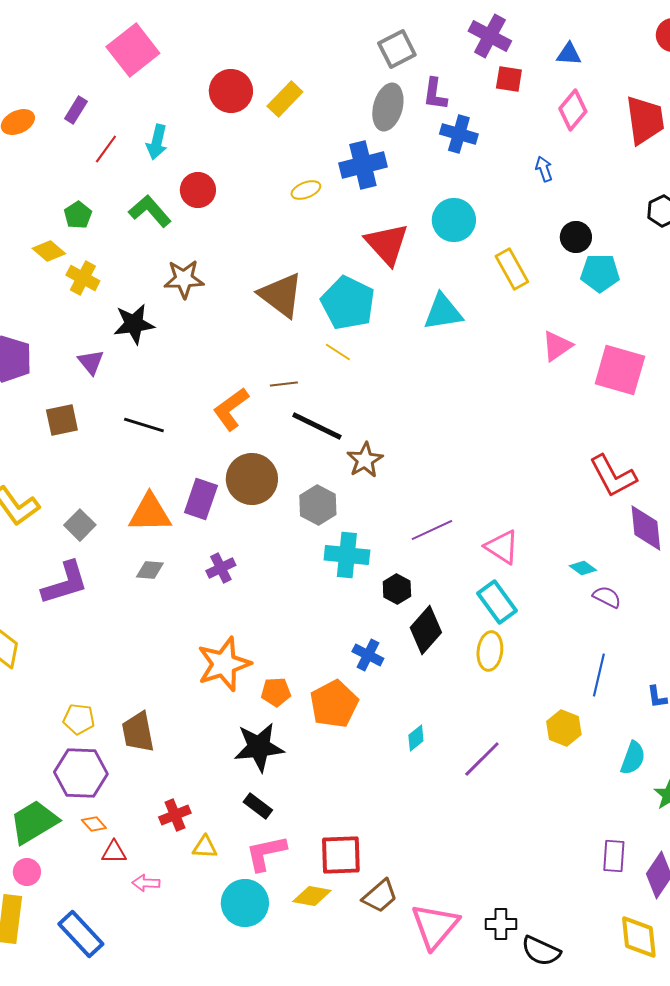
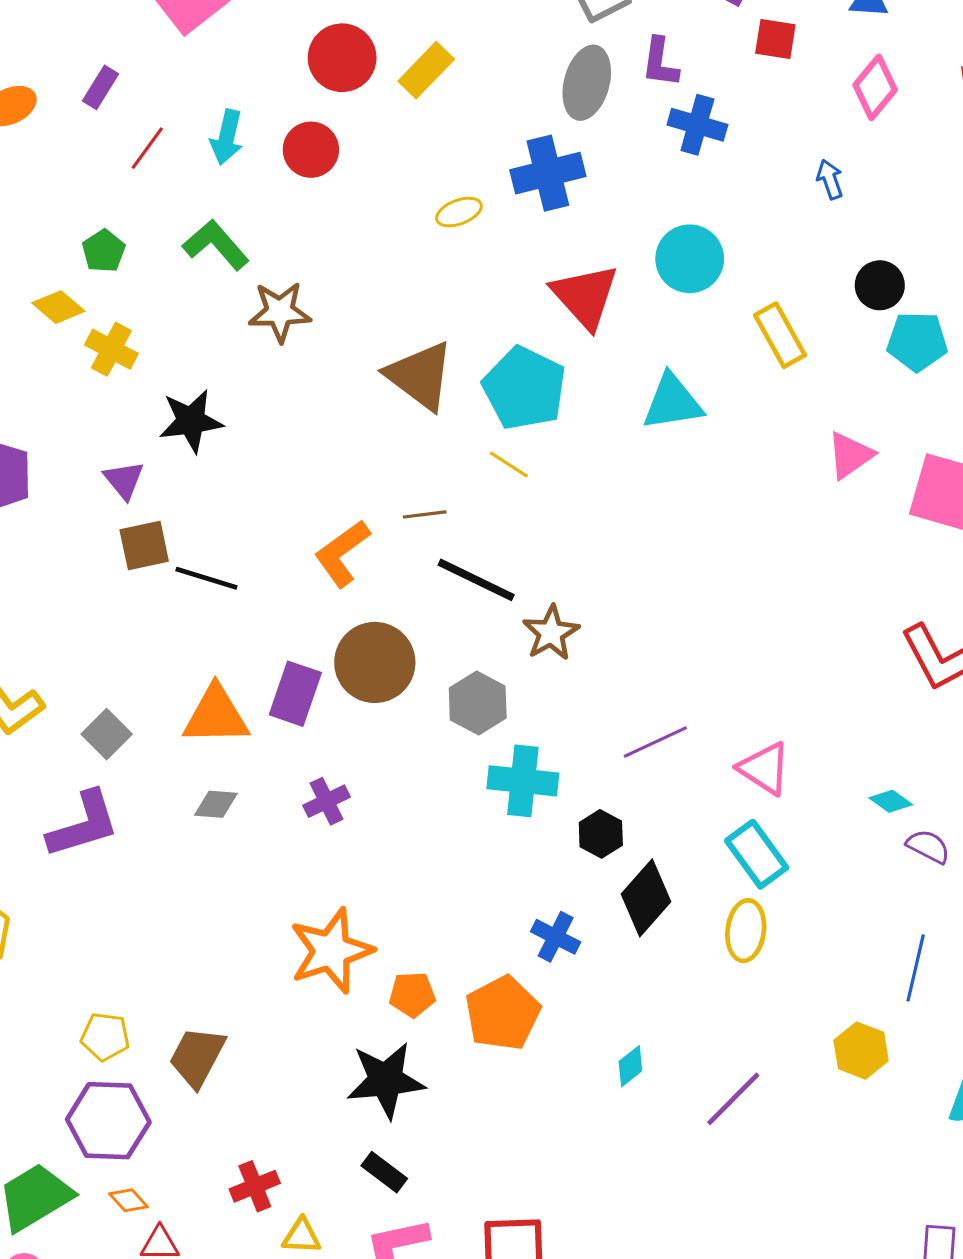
red circle: (198, 190) -> (311, 150), moved
brown star: (184, 279) -> (280, 312), moved
brown square: (62, 420) -> (144, 546), moved
brown trapezoid: (138, 732) -> (197, 1057), turned 39

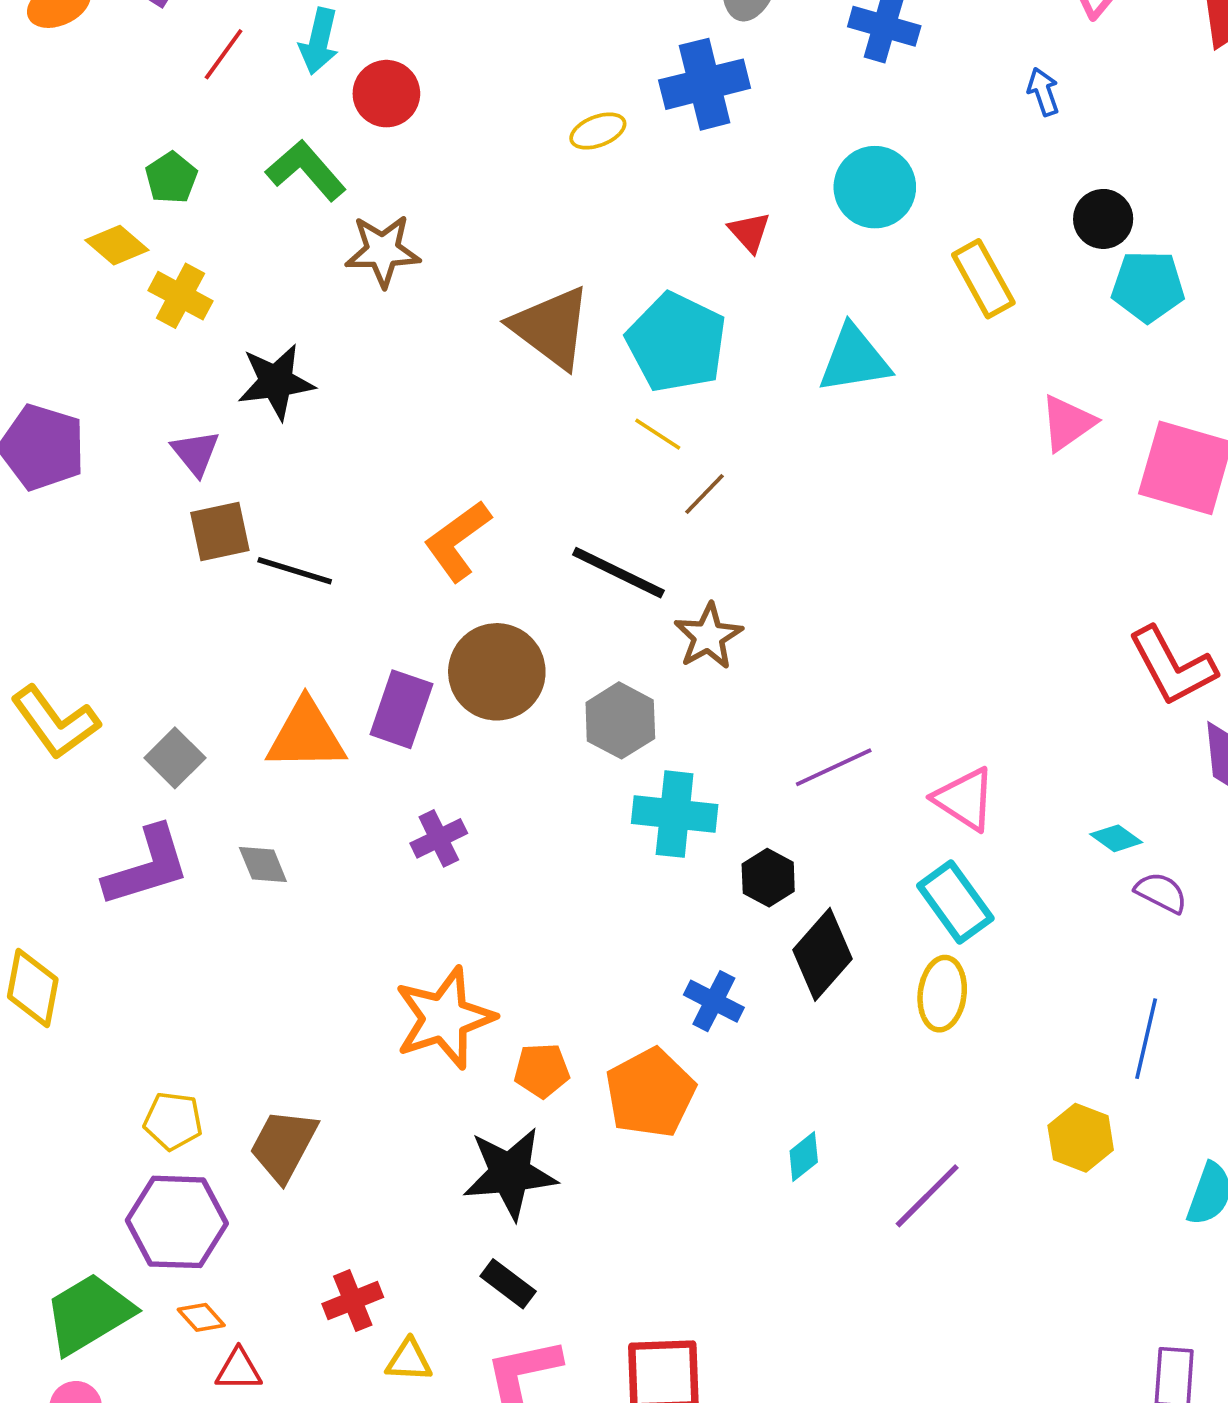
red circle: (311, 150) -> (386, 94), moved
red triangle: (585, 296) -> (749, 232), size x0.5
brown line: (425, 514) -> (705, 494), moved, turned -39
gray diamond: (216, 804) -> (263, 865), moved, turned 63

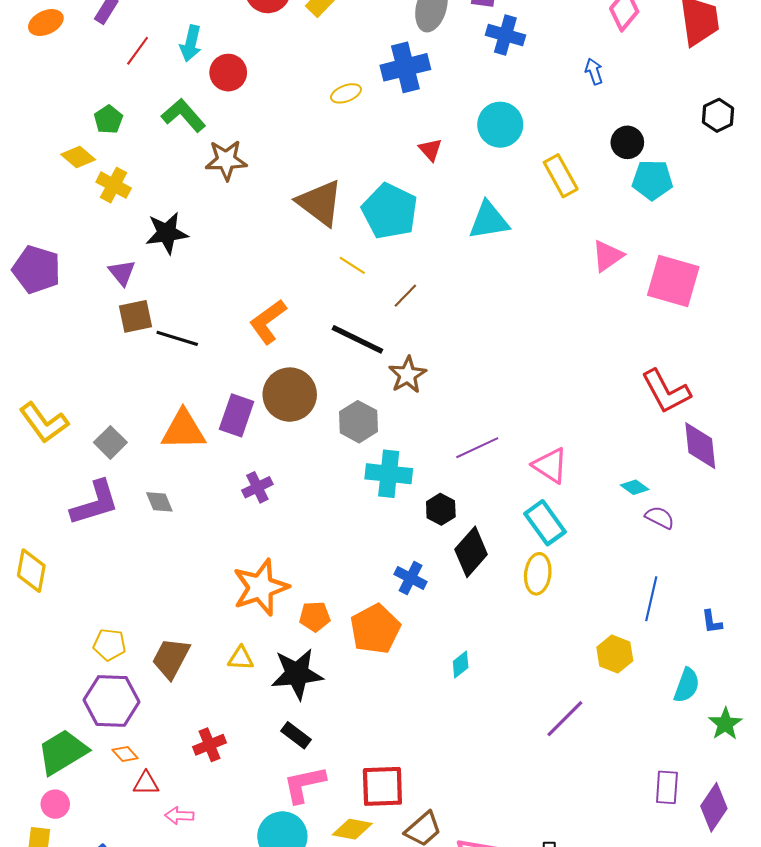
yellow line: (658, 434) -> (352, 265), moved
purple line: (927, 1196) -> (565, 719), moved
yellow triangle: (409, 1360) -> (241, 658), moved

